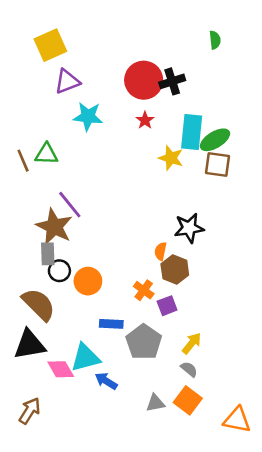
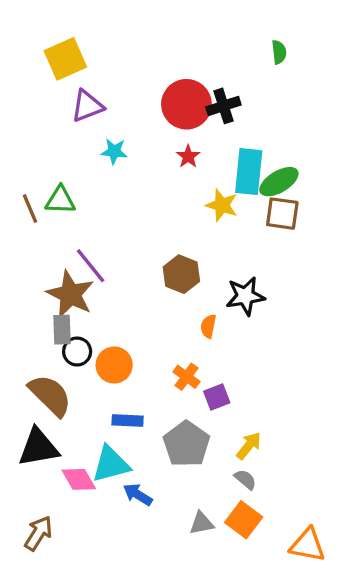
cyan star: (88, 116) -> (114, 151), size x0.7
brown hexagon: (175, 269) -> (181, 274), moved
blue rectangle: (111, 324) -> (128, 421), moved

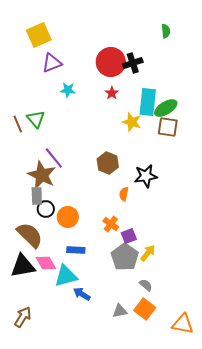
green triangle: (60, 200) -> (36, 119), turned 48
gray pentagon: (186, 444) -> (125, 257), moved
yellow arrow: (249, 446) -> (148, 253), moved
pink diamond: (79, 479) -> (46, 263), moved

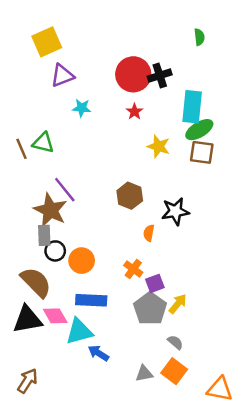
cyan rectangle: (148, 102) -> (192, 107), moved
green triangle: (36, 119) -> (43, 143), turned -36
blue rectangle: (76, 250) -> (91, 300), size x1.4

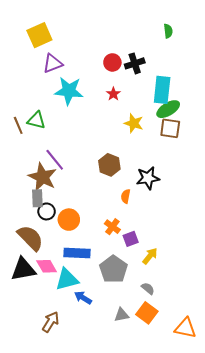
red circle: (133, 74) -> (112, 62), size x0.6
cyan star: (82, 108) -> (69, 91), size x1.8
gray pentagon: (150, 309) -> (113, 269), moved
brown arrow: (28, 381) -> (51, 322), moved

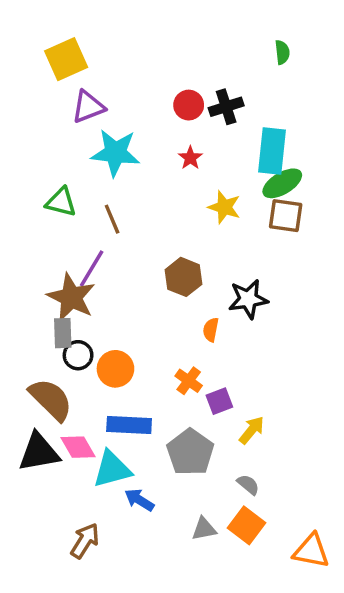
brown line: (18, 125) -> (112, 219), moved
purple line: (55, 160) -> (92, 268), turned 70

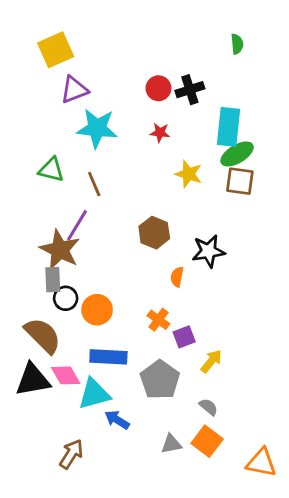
red star: (190, 158) -> (160, 133), turned -30

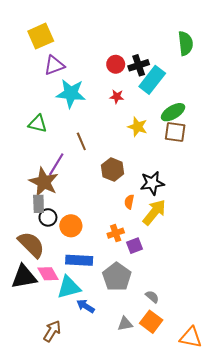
green semicircle: (237, 44) -> (186, 43), moved, size x1.6
cyan rectangle: (228, 127) -> (152, 80), moved, turned 32
brown line: (94, 184) -> (81, 141), moved
orange cross: (158, 320) -> (116, 233), turned 35
yellow arrow: (211, 361) -> (154, 212), moved, size x1.5

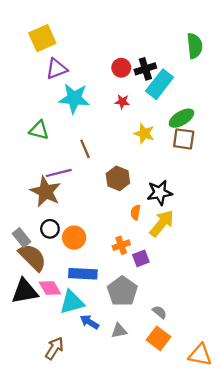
purple line: (56, 164) -> (59, 173), turned 45
gray rectangle: (39, 204) -> (21, 238), moved, turned -36
gray triangle: (125, 324) -> (119, 331), moved

